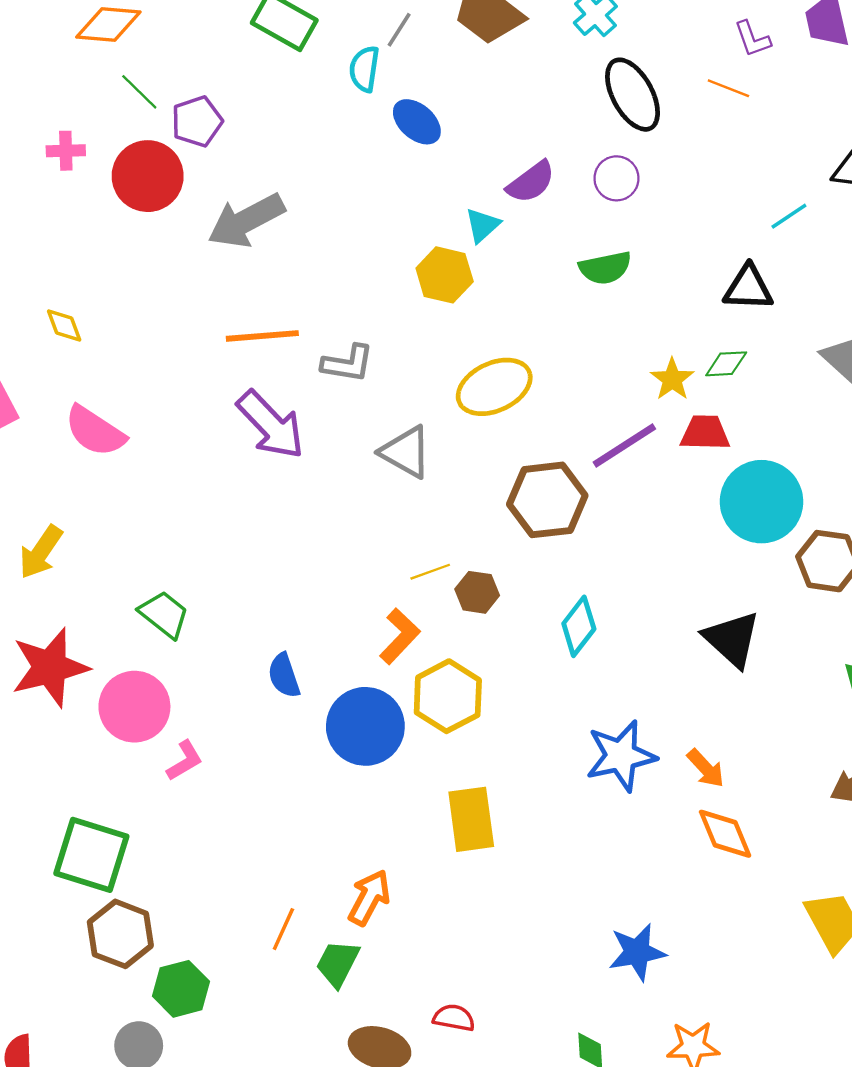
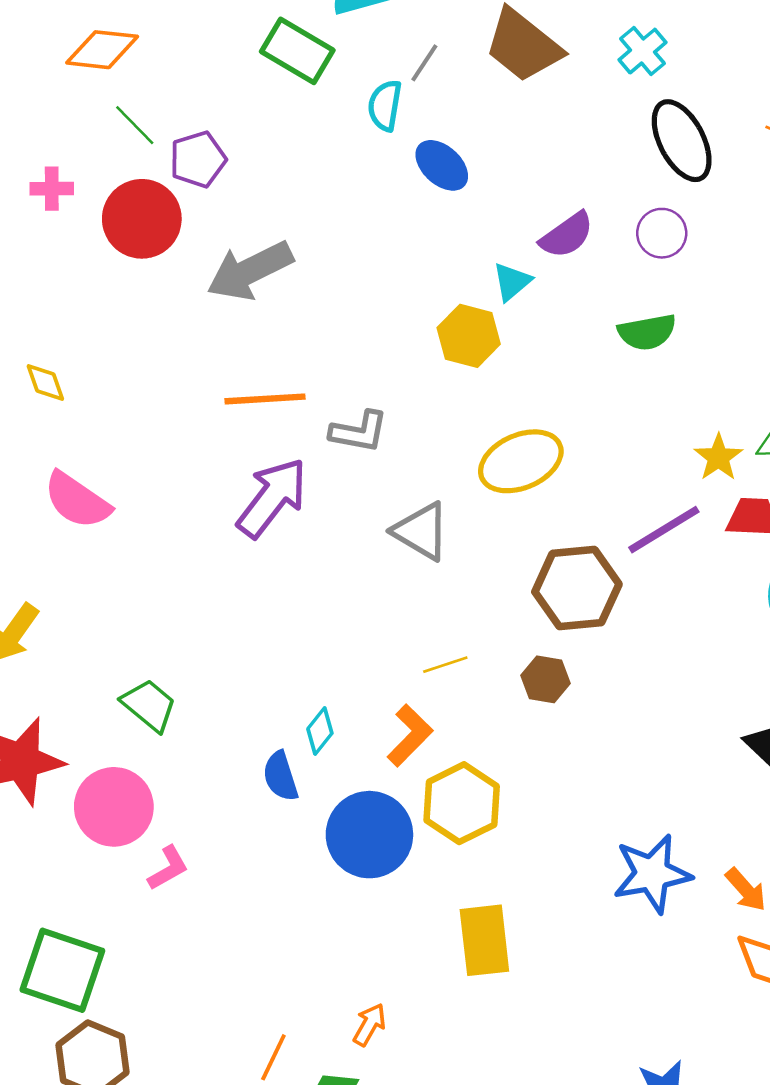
purple arrow: (271, 425) -> (272, 498), turned -100
brown hexagon: (477, 592) -> (545, 679), moved
cyan diamond: (579, 626) -> (320, 731), moved, size x0.7
orange arrow: (369, 898) -> (369, 1025), size x0.7

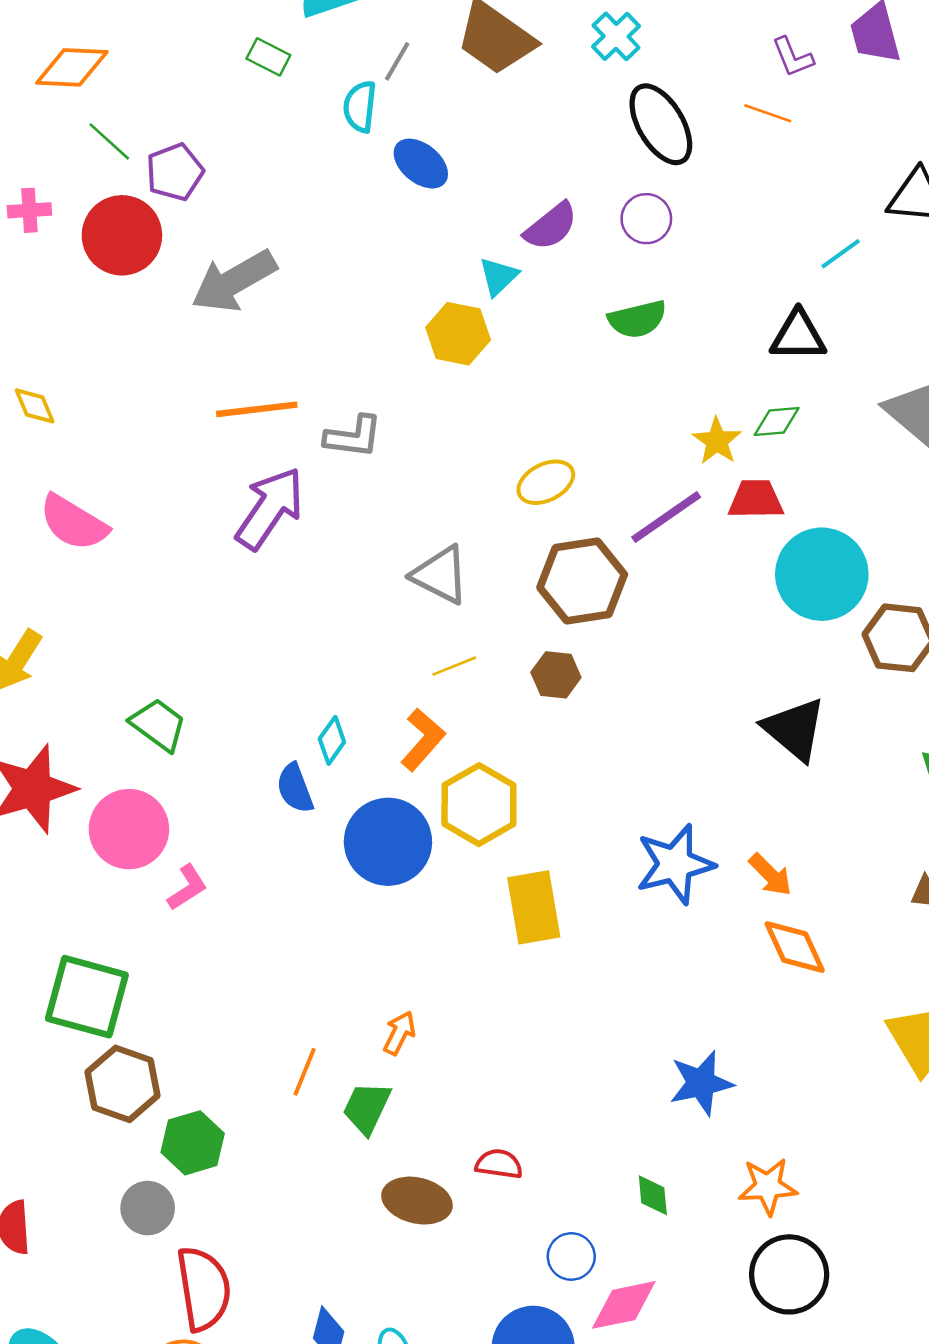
green rectangle: (297, 51) -> (268, 57), size x0.6
yellow ellipse: (521, 461) -> (546, 482), moved, size x0.7
gray triangle: (421, 531) -> (440, 575), moved
yellow rectangle: (484, 940) -> (534, 907), moved

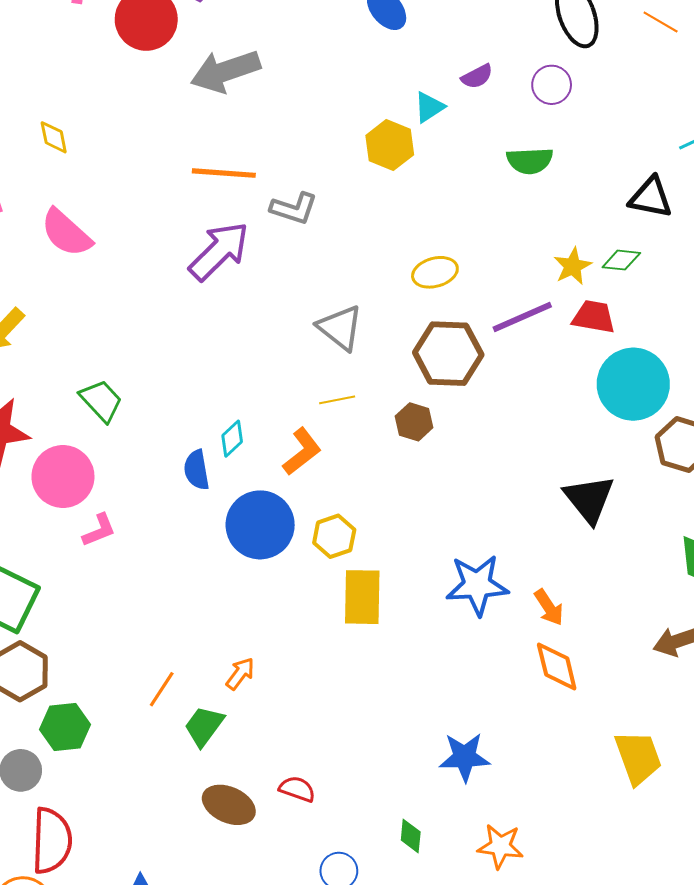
purple semicircle: (551, 226) -> (477, 76), size x0.7
yellow hexagon: (479, 805) -> (334, 536), moved, size x0.7

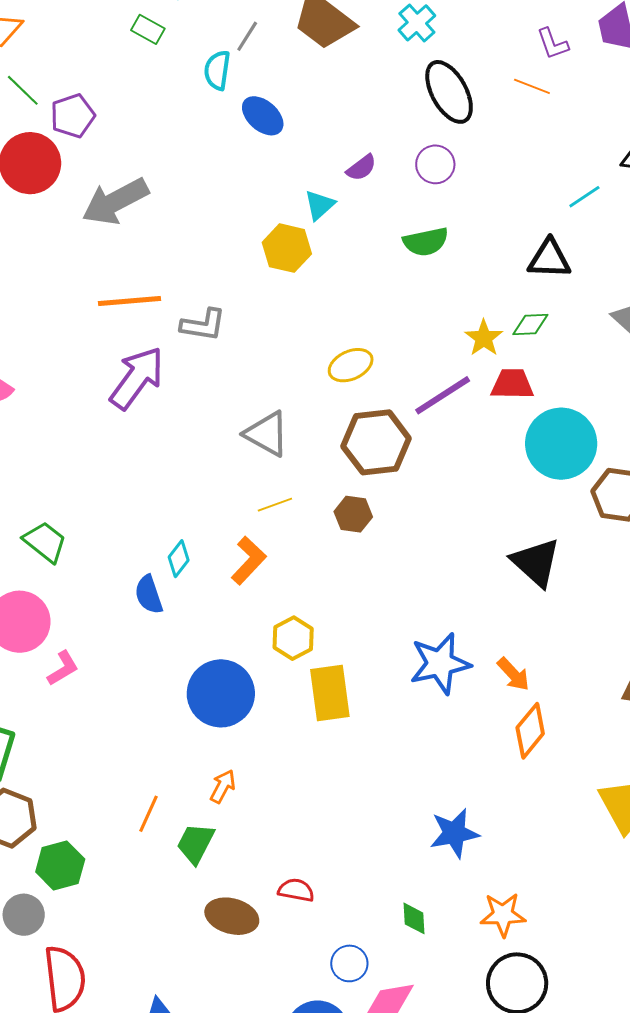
blue circle: (260, 525) -> (221, 693), moved
orange diamond: (557, 667) -> (530, 731), turned 62

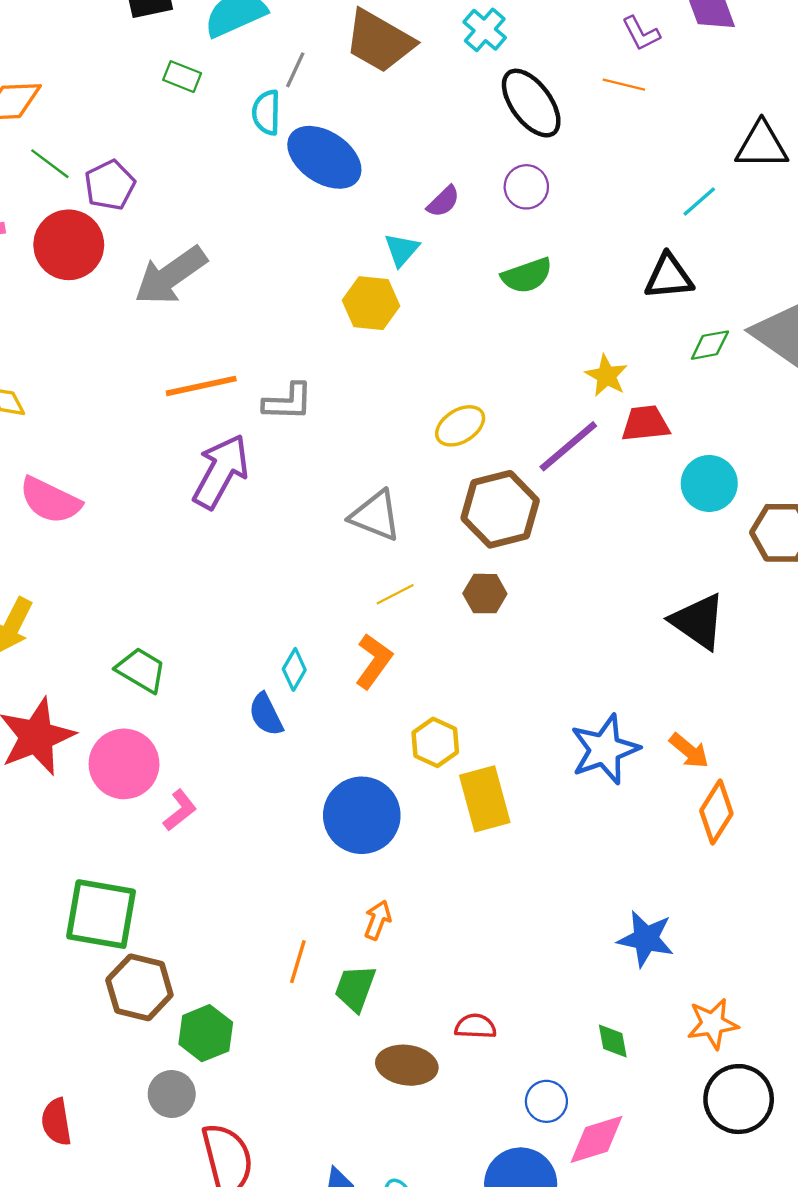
blue ellipse: (263, 116) -> (324, 157), size x1.5
green diamond: (530, 324) -> (710, 345), moved
cyan circle: (561, 444) -> (709, 483), size x0.7
blue star: (454, 833) -> (646, 939), turned 30

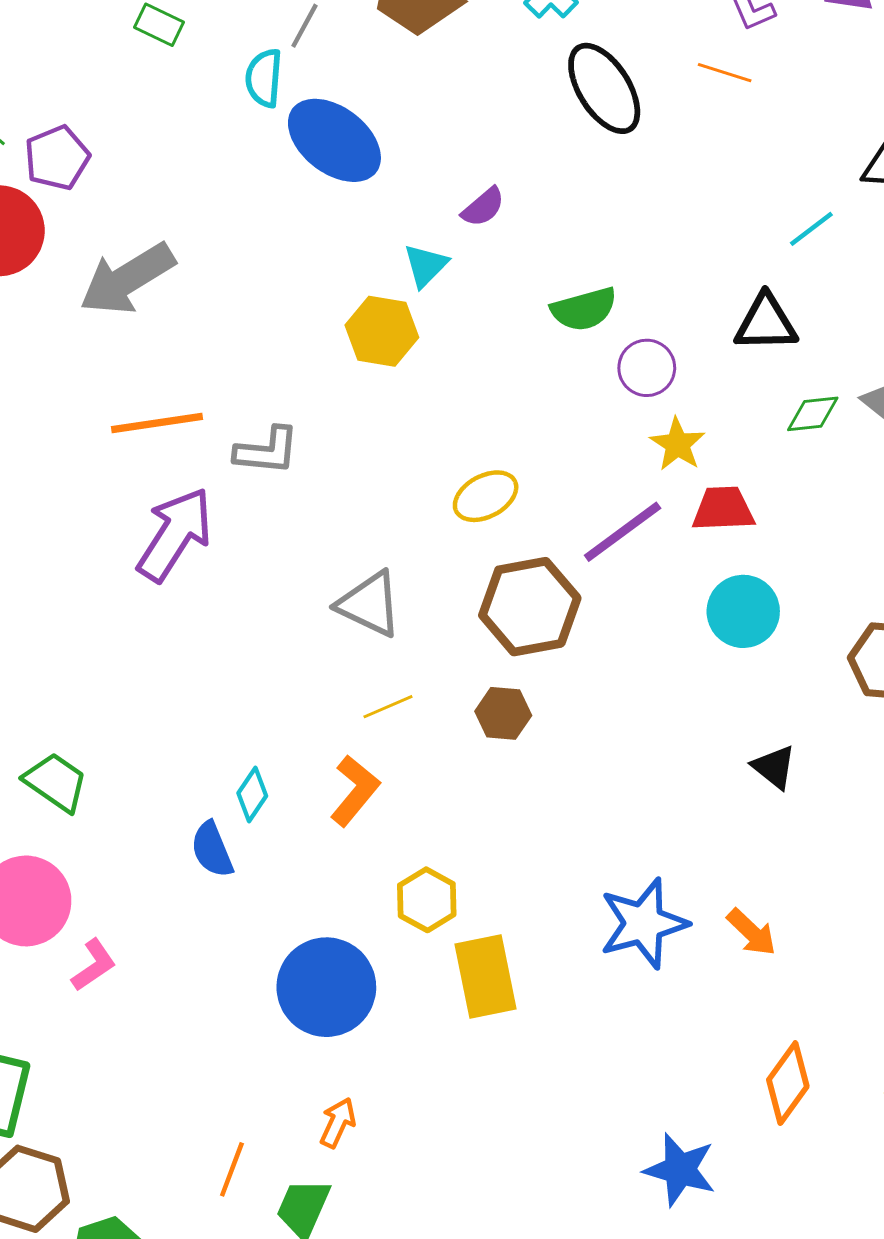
purple circle: (526, 187) -> (647, 368), moved
cyan circle: (709, 483) -> (743, 611), moved
black triangle: (698, 621) -> (774, 767), size x0.6
orange diamond: (716, 812) -> (788, 1083), moved

